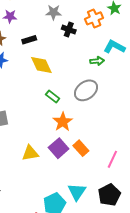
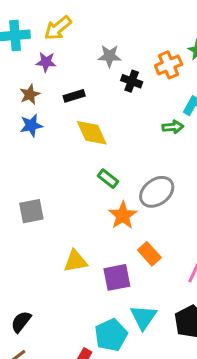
gray ellipse: (86, 90) -> (157, 192), moved
purple square: (59, 148) -> (117, 277), moved, turned 30

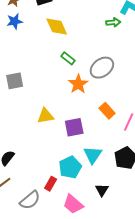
orange rectangle: (149, 254) -> (107, 111), moved

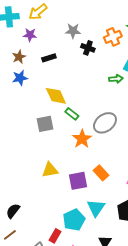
yellow diamond: (57, 27) -> (56, 96), moved
gray square: (15, 81) -> (45, 124), moved
orange rectangle: (107, 111) -> (101, 173), moved

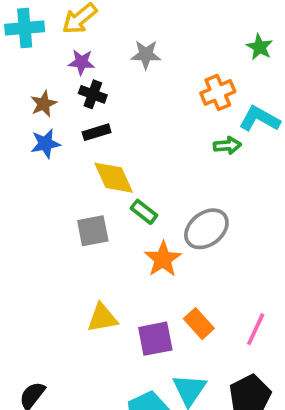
purple star: (30, 35) -> (81, 62), moved
orange cross: (113, 37) -> (218, 92), moved
black cross: (88, 48) -> (93, 94), moved
black rectangle: (49, 58) -> (97, 132), moved

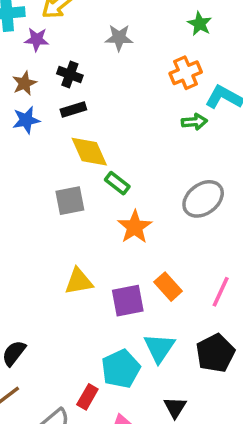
green star: (259, 47) -> (200, 24), moved
purple star: (81, 62) -> (37, 39), moved
gray ellipse: (206, 229) -> (203, 199), moved

